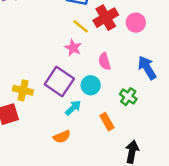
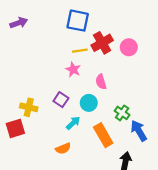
yellow line: (81, 26) -> (80, 51), turned -48
blue arrow: (147, 68) -> (139, 131), moved
purple square: (59, 82) -> (61, 100), size x0.6
orange rectangle: (107, 122) -> (103, 135), size x1.5

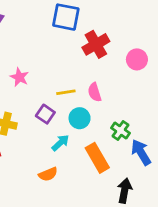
pink circle: (129, 47) -> (137, 59), moved
yellow line: (80, 51) -> (66, 92), moved
pink star: (73, 70) -> (19, 77), moved

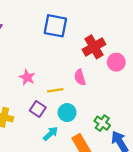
red cross: (96, 44) -> (94, 47), moved
pink star: (19, 77) -> (27, 77), moved
pink semicircle: (95, 92) -> (80, 77), moved

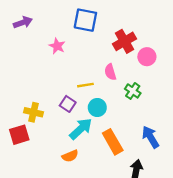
pink star: (27, 77) -> (57, 46), moved
green cross: (102, 123) -> (133, 91), moved
cyan arrow: (51, 134) -> (81, 129), size x1.5

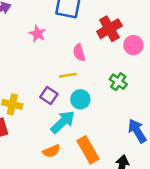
pink semicircle: (110, 72) -> (79, 53), moved
orange rectangle: (113, 142) -> (88, 150), moved

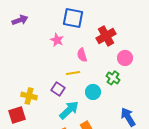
pink star: (38, 34) -> (57, 40), moved
pink circle: (133, 45) -> (125, 58), moved
cyan circle: (80, 99) -> (93, 92), moved

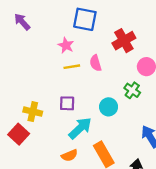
purple arrow: (20, 20) -> (22, 22), turned -112
yellow line: (73, 73) -> (72, 67), moved
purple square: (58, 89) -> (67, 103), turned -32
red square: (17, 115) -> (19, 134), turned -30

